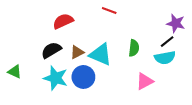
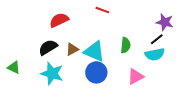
blue circle: (83, 77) -> (96, 72), moved

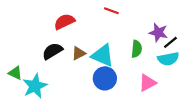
purple star: (165, 22) -> (158, 33), moved
cyan star: (52, 73) -> (35, 86), moved, turned 30

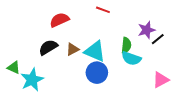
purple star: (158, 33) -> (147, 30), turned -30
cyan semicircle: (168, 59) -> (131, 58), moved, turned 30
pink triangle: (147, 83) -> (161, 80), moved

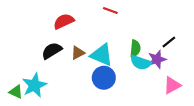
purple star: (147, 30) -> (157, 59), moved
green triangle: (14, 68) -> (16, 92), moved

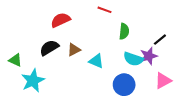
green semicircle: (135, 48) -> (124, 31), moved
cyan triangle: (102, 55) -> (96, 61), moved, size x0.7
blue circle: (104, 78) -> (124, 85), moved
green triangle: (16, 92) -> (15, 60), moved

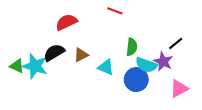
green semicircle: (124, 31) -> (132, 47), moved
purple star: (149, 56) -> (163, 62), turned -30
cyan star: (33, 81) -> (35, 66), moved, turned -30
blue circle: (124, 85) -> (136, 80), moved

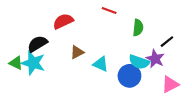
green semicircle: (132, 47) -> (138, 28), moved
black semicircle: (54, 53) -> (37, 44), moved

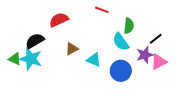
purple star: (155, 59) -> (145, 55), turned 30
cyan semicircle: (139, 62) -> (121, 42), moved, turned 36
pink triangle: (170, 84) -> (159, 62), moved

